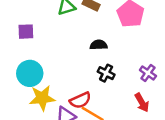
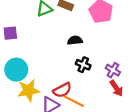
purple cross: (148, 73) -> (113, 70), moved

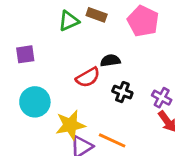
yellow star: (29, 90) -> (70, 125), moved
red semicircle: (62, 90) -> (88, 77), moved

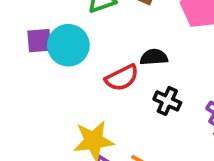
cyan circle: (35, 102) -> (68, 45), moved

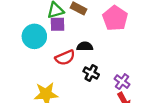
purple square: (39, 41) -> (58, 24), moved

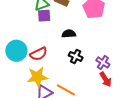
cyan circle: (34, 36) -> (16, 51), moved
red semicircle: (65, 58) -> (39, 54), moved

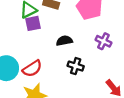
purple cross: (103, 62) -> (103, 41), moved

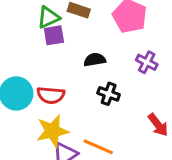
red semicircle: (32, 69) -> (51, 95), turned 36

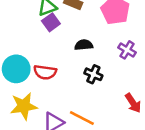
purple square: (54, 35) -> (51, 22), turned -30
yellow star: (52, 131) -> (24, 106), moved

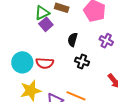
black semicircle: (84, 45) -> (73, 40), turned -64

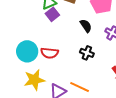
black semicircle: (73, 40) -> (86, 26), moved, turned 128

